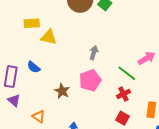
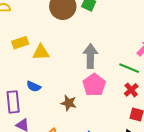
gray arrow: (94, 53) -> (90, 56), size x1.6

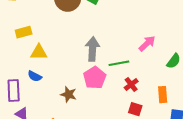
yellow triangle: (41, 52) -> (39, 52), moved
green line: (129, 68) -> (119, 63), moved, turned -36

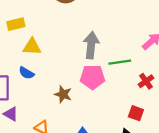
pink pentagon: (95, 78) -> (92, 77), turned 30
red cross: (131, 85) -> (146, 81), moved

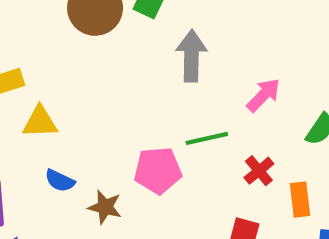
gray arrow: (91, 45) -> (191, 56), moved
blue semicircle: (26, 73) -> (60, 181), moved

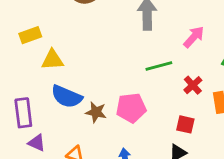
pink pentagon: (158, 170) -> (131, 108), moved
blue semicircle: (60, 181) -> (67, 97), size x1.6

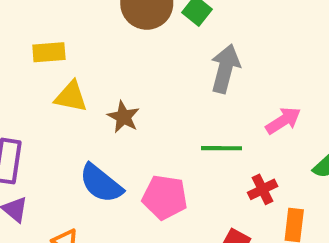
blue semicircle: (67, 97) -> (101, 183), moved
brown star: (96, 112) -> (123, 117), moved

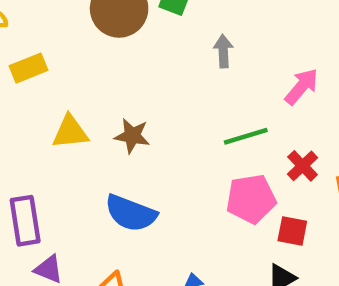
yellow rectangle: (49, 52) -> (29, 68), moved
gray arrow: (225, 69) -> (223, 51), size x0.6
pink pentagon: (165, 197) -> (251, 199), moved

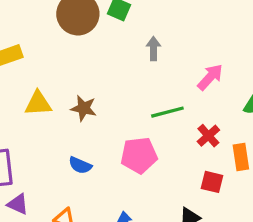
pink pentagon: (251, 199) -> (139, 155), moved
blue semicircle: (131, 213) -> (80, 165), size x0.6
red square: (292, 231) -> (212, 182), moved

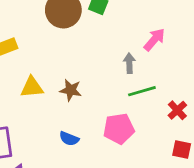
gray arrow: (153, 49) -> (129, 63), moved
pink arrow: (210, 77) -> (154, 40), moved

